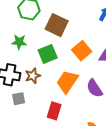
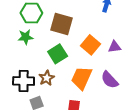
green star: (19, 42) -> (25, 37), moved

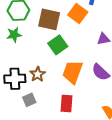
orange square: (91, 45) -> (78, 14), moved
green square: (58, 54) -> (58, 45), moved

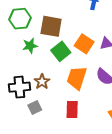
orange square: (78, 14) -> (84, 44), moved
green star: (14, 35) -> (30, 46), moved

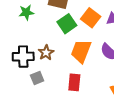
green star: (30, 46) -> (26, 12), moved

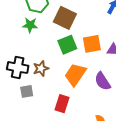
orange square: (91, 18) -> (92, 44), turned 30

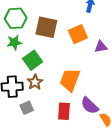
orange square: (92, 44) -> (78, 34), moved
green square: (67, 45) -> (33, 60), moved
purple semicircle: (103, 81) -> (90, 106), moved

